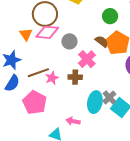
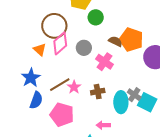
green circle: (110, 16) -> (96, 17), moved
pink diamond: (47, 32) -> (60, 43), turned -35
brown cross: (75, 77) -> (98, 92), moved

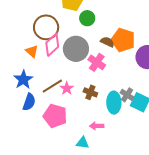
gray circle: (84, 48) -> (76, 49), size x1.6
brown cross: (98, 92) -> (90, 92), turned 32

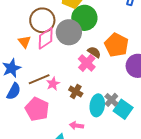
green circle: (87, 18) -> (84, 18), size x1.6
brown semicircle: (107, 42) -> (94, 52), moved
gray circle: (76, 49) -> (69, 32), moved

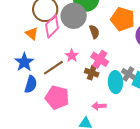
brown semicircle: (94, 52) -> (94, 32), moved, turned 48
pink cross: (87, 63) -> (100, 59), moved
pink star: (53, 84) -> (72, 56), moved

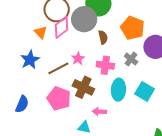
pink cross: (100, 59) -> (105, 65), turned -30
brown cross: (92, 73) -> (83, 87), moved, size x1.5
gray cross: (128, 74) -> (131, 59), moved
blue semicircle: (31, 84) -> (22, 104), moved

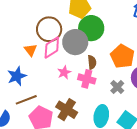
pink star: (78, 59) -> (64, 72), moved
pink cross: (105, 65) -> (87, 79), moved
brown line: (58, 68) -> (26, 100), moved

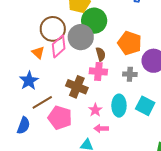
pink star: (64, 72) -> (95, 110), moved
gray cross: (117, 87) -> (130, 74), turned -32
brown cross: (67, 110) -> (77, 87), moved

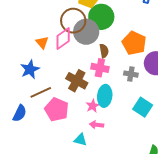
brown circle: (53, 29) -> (73, 21), moved
cyan ellipse: (119, 106) -> (105, 96), moved

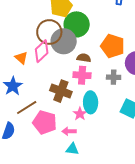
brown semicircle: (104, 51) -> (84, 58), turned -64
pink arrow: (97, 125) -> (69, 131), moved

